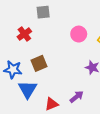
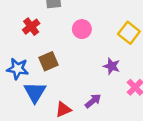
pink circle: (79, 34) -> (82, 29), moved

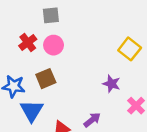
pink circle: (82, 29) -> (54, 45), moved

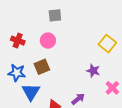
gray square: (51, 15) -> (55, 15), moved
red cross: (28, 42) -> (18, 41), moved, turned -32

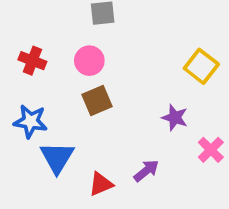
brown square: (42, 67) -> (97, 100), moved

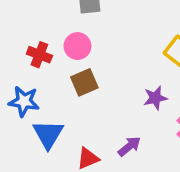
red cross: (32, 61) -> (39, 55), moved
purple star: (175, 118) -> (155, 98), turned -30

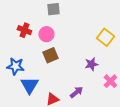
red cross: (39, 55) -> (24, 30), moved

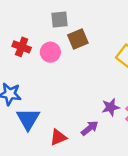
brown square: (50, 55) -> (78, 39), moved
purple star: (91, 64) -> (111, 107), moved

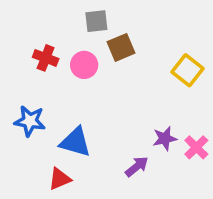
blue triangle: (28, 119) -> (75, 142), moved, turned -45
red triangle: (58, 137) -> (60, 179), moved

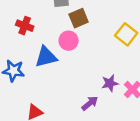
pink circle: (84, 65) -> (69, 41), moved
blue triangle: (75, 142) -> (46, 57), moved, turned -30

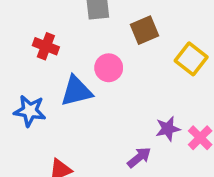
brown square: (79, 18) -> (145, 30), moved

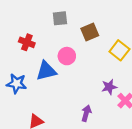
purple star: (168, 129) -> (109, 87), moved
purple arrow: (139, 157) -> (86, 113), turned -35

